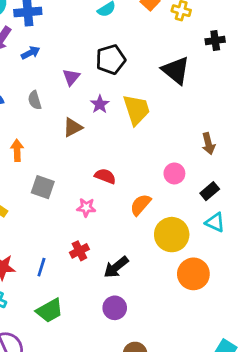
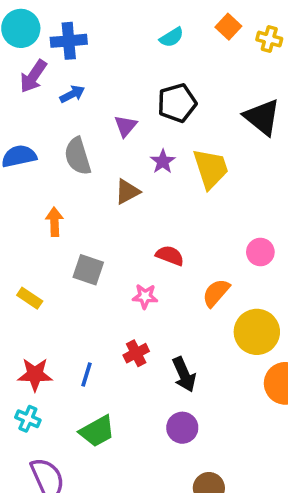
gray semicircle: (35, 100) -> (78, 156), size x1.5
black arrow: (116, 267) -> (184, 374), turned -75

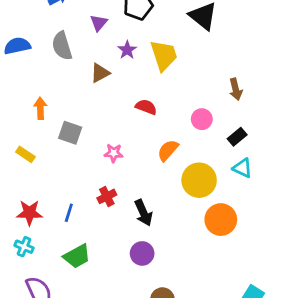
orange arrow: (55, 222) -> (40, 108), moved
red semicircle: (170, 256) -> (146, 107), moved

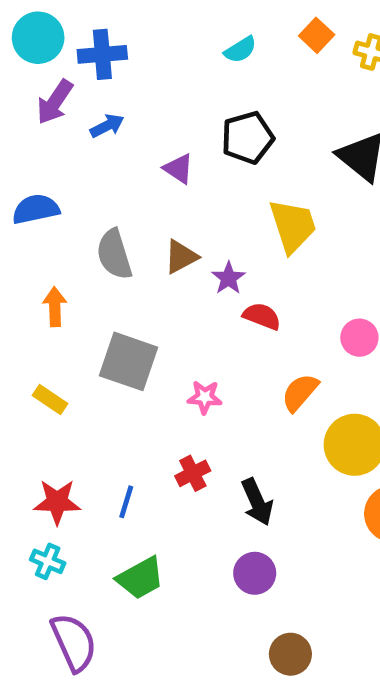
purple triangle: (99, 23) -> (179, 169), turned -36
gray semicircle: (62, 46) -> (114, 254), moved
purple star: (127, 50) -> (229, 278), moved
orange arrow: (40, 108) -> (55, 307), moved
gray square: (70, 133) -> (129, 361), size x1.4

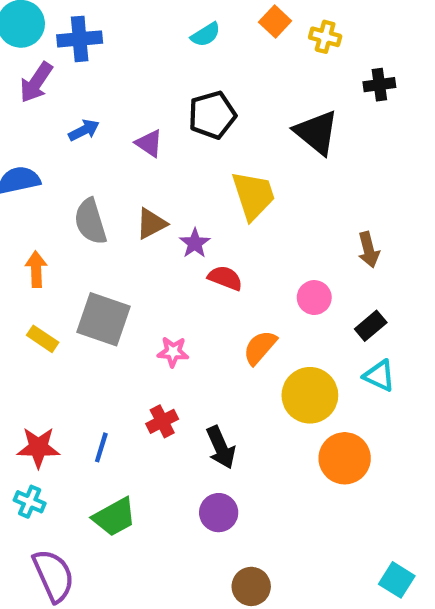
blue arrow: (107, 126) -> (84, 130), moved
yellow rectangle: (50, 400) -> (43, 339), moved

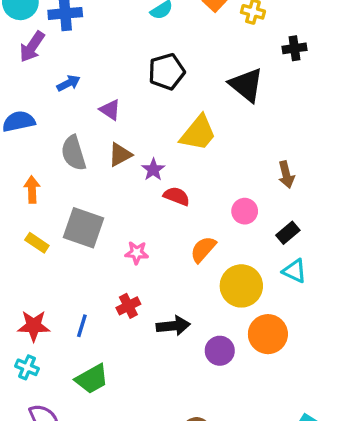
purple triangle: (149, 143) -> (110, 110), moved
yellow trapezoid: (253, 195) -> (198, 133), turned 57
black arrow: (221, 447) -> (173, 326), turned -72
purple circle: (219, 513) -> (220, 351), moved

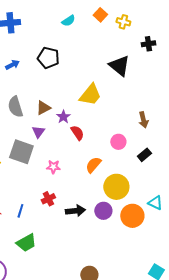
black pentagon: (167, 72) -> (48, 58), moved, turned 30
purple triangle: (110, 110) -> (38, 132), moved, turned 32
red semicircle: (177, 196) -> (77, 133), turned 35
cyan triangle: (295, 271) -> (155, 203), moved
purple circle: (220, 351) -> (103, 211), moved

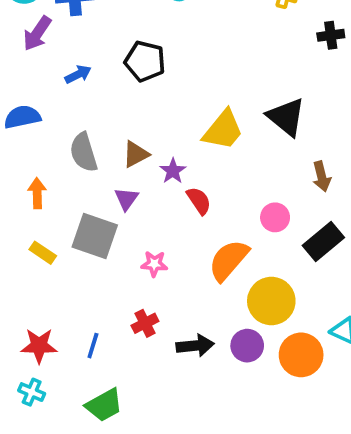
black triangle: (119, 66) -> (286, 117), moved
black rectangle: (144, 155) -> (323, 242), size x1.5
orange semicircle: (93, 165) -> (229, 260), size x1.4

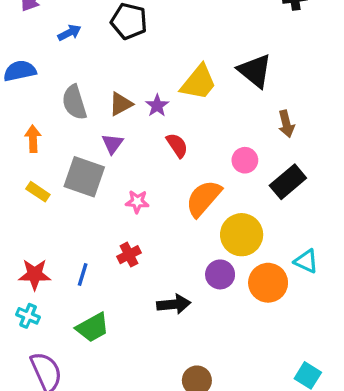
purple star: (173, 171) -> (157, 106), moved
black arrow: (195, 346) -> (174, 304), moved

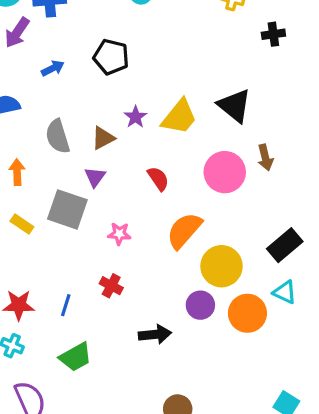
purple star: (157, 106) -> (136, 117), moved
pink circle: (245, 160) -> (225, 172), moved, size x1.6
black rectangle: (288, 182) -> (285, 245), moved
red cross: (129, 255) -> (111, 286), turned -35

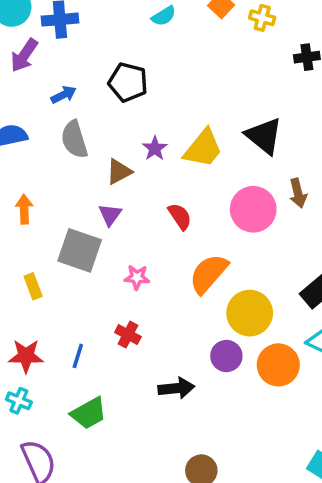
gray semicircle: (58, 136) -> (74, 139), moved
yellow rectangle: (22, 224) -> (33, 286), moved, turned 35

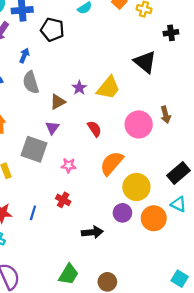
black pentagon: (128, 82) -> (52, 30), moved
blue arrow: (64, 95) -> (24, 55), turned -40
black triangle: (264, 136) -> (145, 62), moved
green trapezoid: (89, 413) -> (69, 274), moved, turned -30

